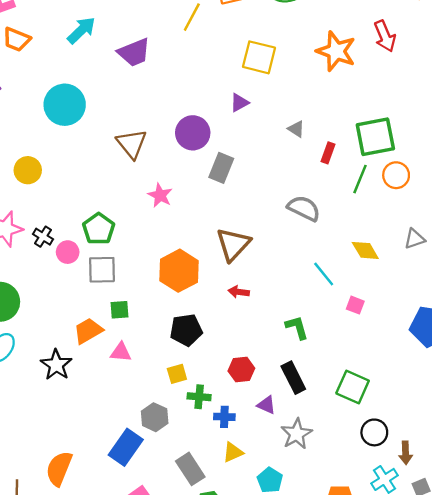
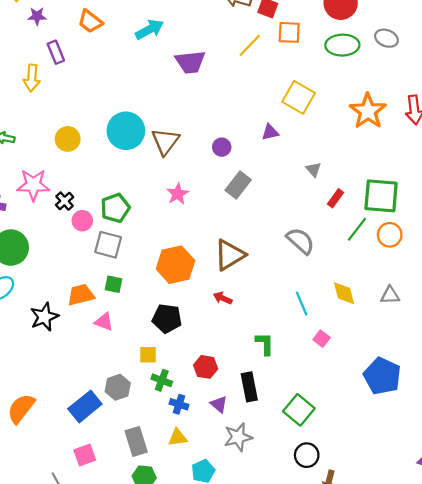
cyan circle: (65, 105) -> (126, 131), moved
purple circle: (193, 133) -> (222, 147), size x0.6

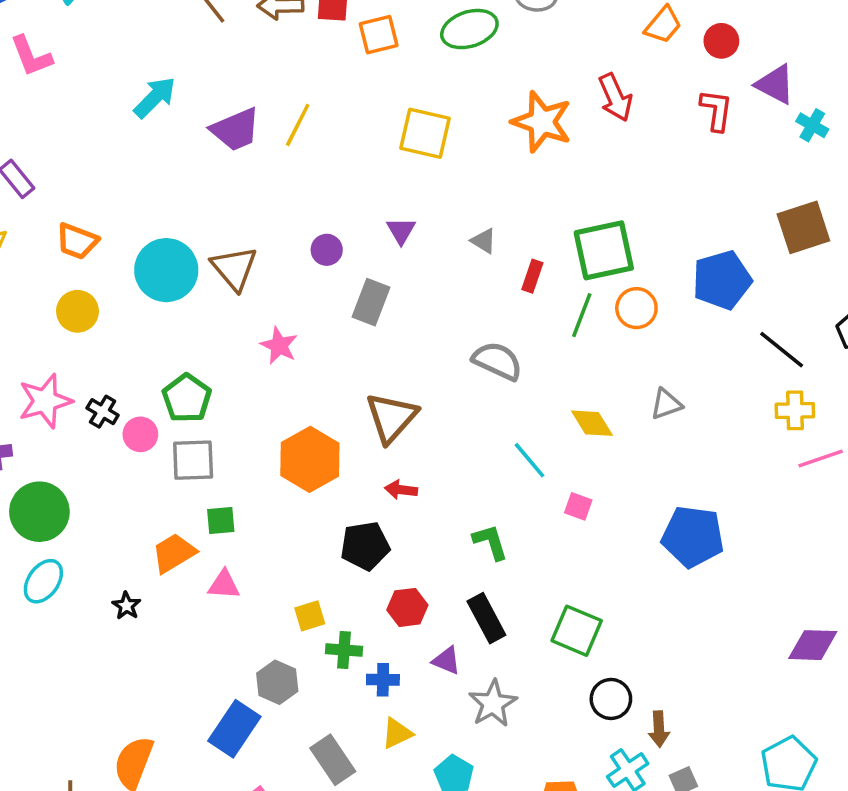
orange trapezoid: (90, 21) -> (77, 241), moved
yellow line: (250, 45) -> (298, 125), moved
purple triangle: (270, 132) -> (401, 231), moved, turned -30
black star: (44, 317) -> (126, 606), size x0.6
black pentagon: (167, 319) -> (365, 546), moved

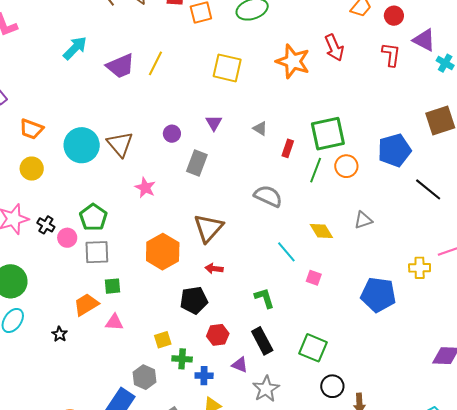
yellow cross: (795, 410) -> (420, 268), moved

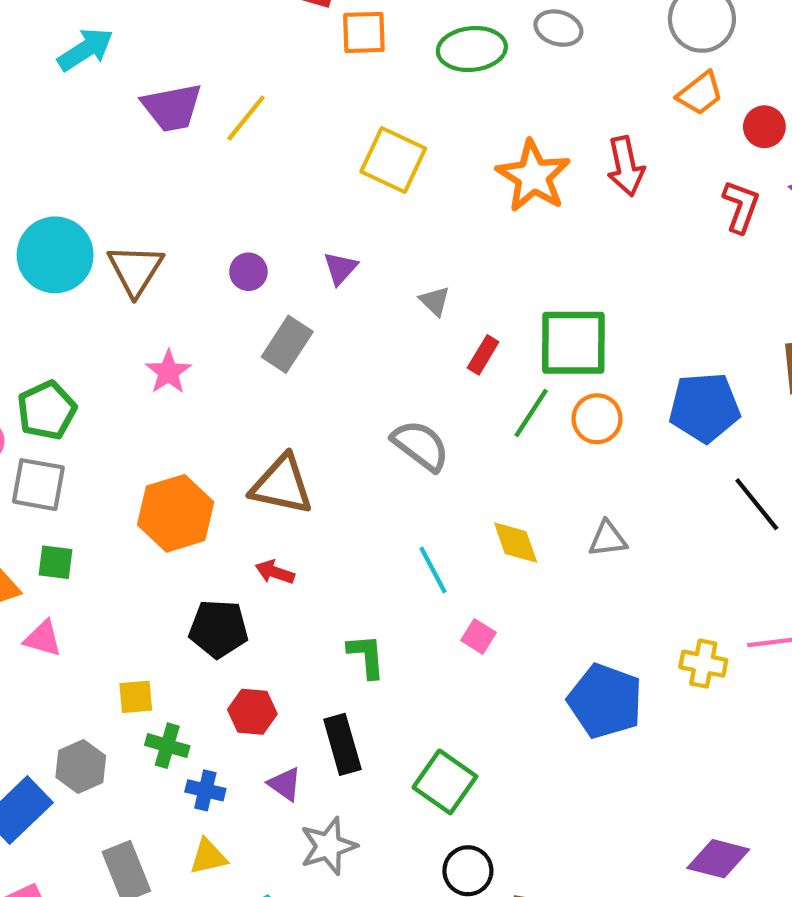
brown triangle: (208, 228) -> (282, 485), turned 48

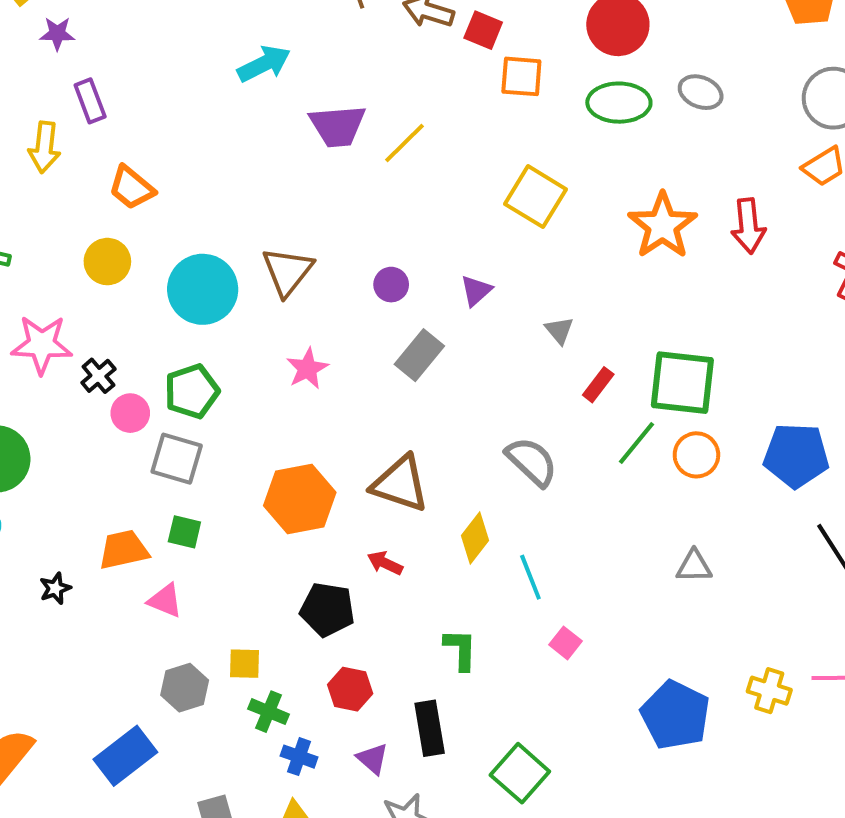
cyan circle: (55, 255) -> (203, 289), moved
yellow diamond: (516, 542) -> (475, 538), moved, turned 51
gray hexagon: (81, 767) -> (185, 688), moved

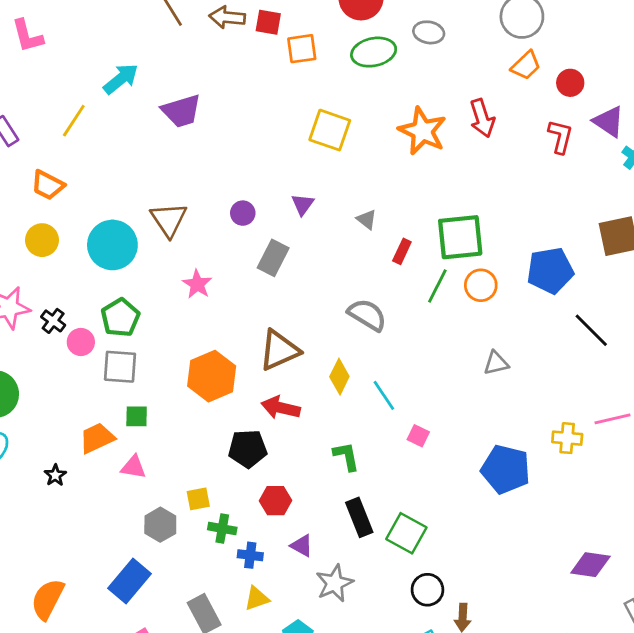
yellow line: (405, 143) -> (74, 121), moved
brown triangle: (400, 484) -> (279, 350), turned -30
red arrow: (385, 563) -> (281, 408), size x1.5
black rectangle: (430, 728) -> (359, 517), moved

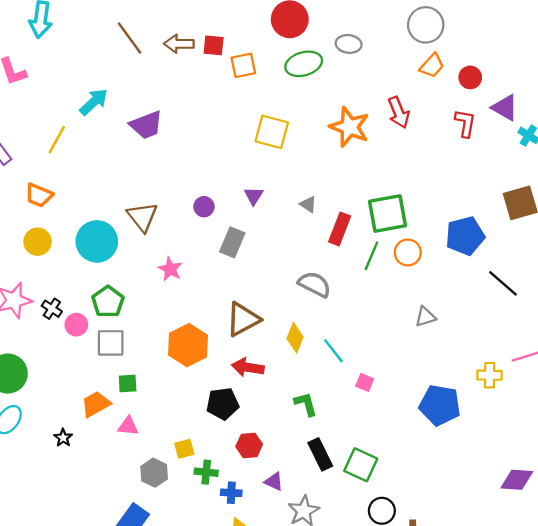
red rectangle: (402, 251) -> (340, 229), size x1.5

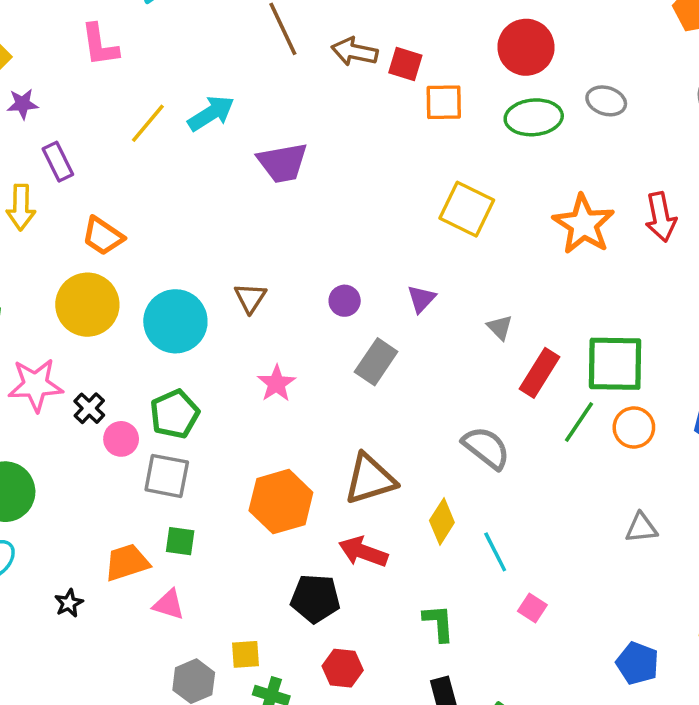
yellow line: (57, 140) -> (148, 123), moved
brown triangle: (142, 217) -> (250, 298), size x0.7
yellow circle: (38, 242) -> (87, 305), size x1.5
blue pentagon: (440, 405) -> (637, 663), size x0.7

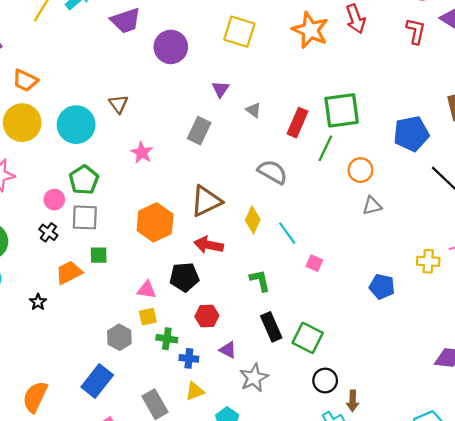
purple circle: (345, 301) -> (171, 47), moved, size x1.8
gray triangle: (500, 327) -> (253, 110), moved
black cross: (89, 408) -> (48, 232), moved
orange circle: (634, 428) -> (360, 170), moved
pink triangle: (169, 605) -> (147, 290), moved

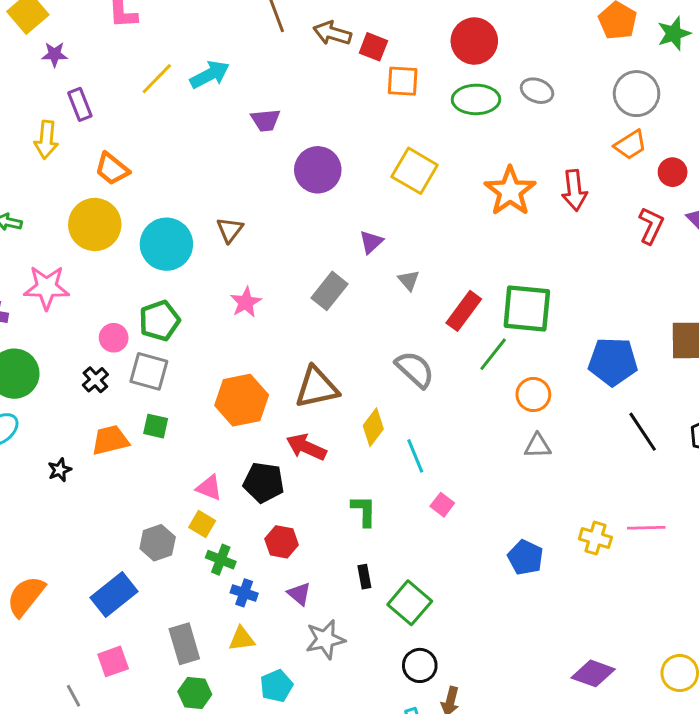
purple trapezoid: (126, 21) -> (266, 120), size x0.7
yellow square: (148, 317) -> (202, 524), turned 30
black rectangle: (271, 327) -> (364, 577), size x0.6

